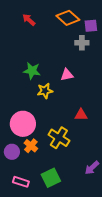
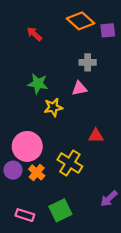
red arrow: (29, 20) -> (34, 34), moved
gray cross: (82, 43) -> (88, 62), moved
purple circle: (12, 152) -> (13, 170), moved

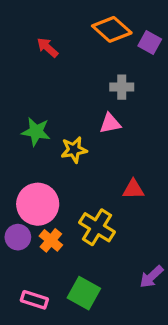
purple square: (108, 30) -> (150, 43), turned 35
green star: (38, 84) -> (36, 132), moved
green square: (60, 210) -> (84, 293), turned -35

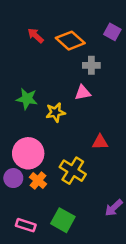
orange diamond: (112, 29) -> (70, 41), moved

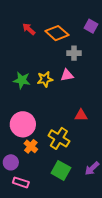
yellow star: (55, 112) -> (45, 79), moved
purple circle: (13, 178) -> (11, 162), moved
green square: (63, 220) -> (61, 170), moved

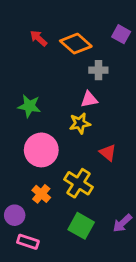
yellow star: (45, 79) -> (80, 123), moved
red triangle: (81, 115) -> (108, 153), turned 40
pink circle: (23, 124) -> (41, 150), moved

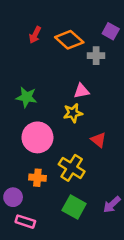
red arrow: (39, 38) -> (35, 35), turned -105
gray cross: (98, 70) -> (96, 56), moved
orange cross: (41, 194) -> (37, 178), turned -35

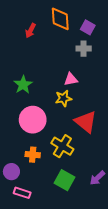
purple square: (111, 31) -> (88, 27), moved
orange diamond: (69, 40) -> (60, 19), moved, turned 45
green star: (26, 97) -> (23, 85), turned 30
red triangle: (98, 140) -> (86, 122), size x1.6

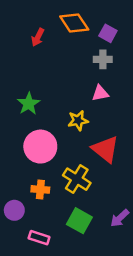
orange diamond: (60, 19) -> (74, 23), turned -30
pink triangle: (71, 79) -> (100, 93), moved
pink rectangle: (22, 193) -> (39, 238), moved

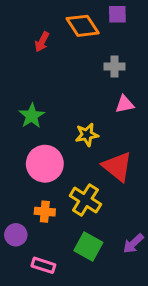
purple square: (108, 33) -> (117, 14), moved, turned -30
pink triangle: (100, 93) -> (125, 104), moved

